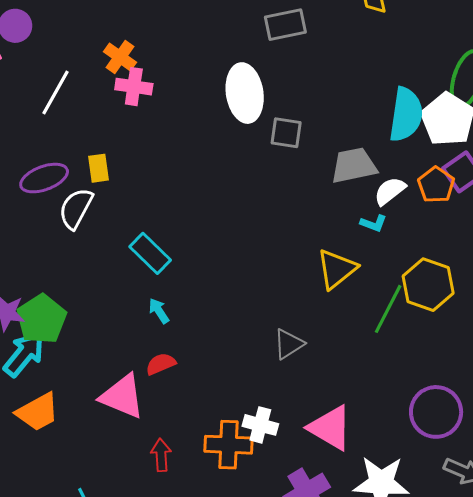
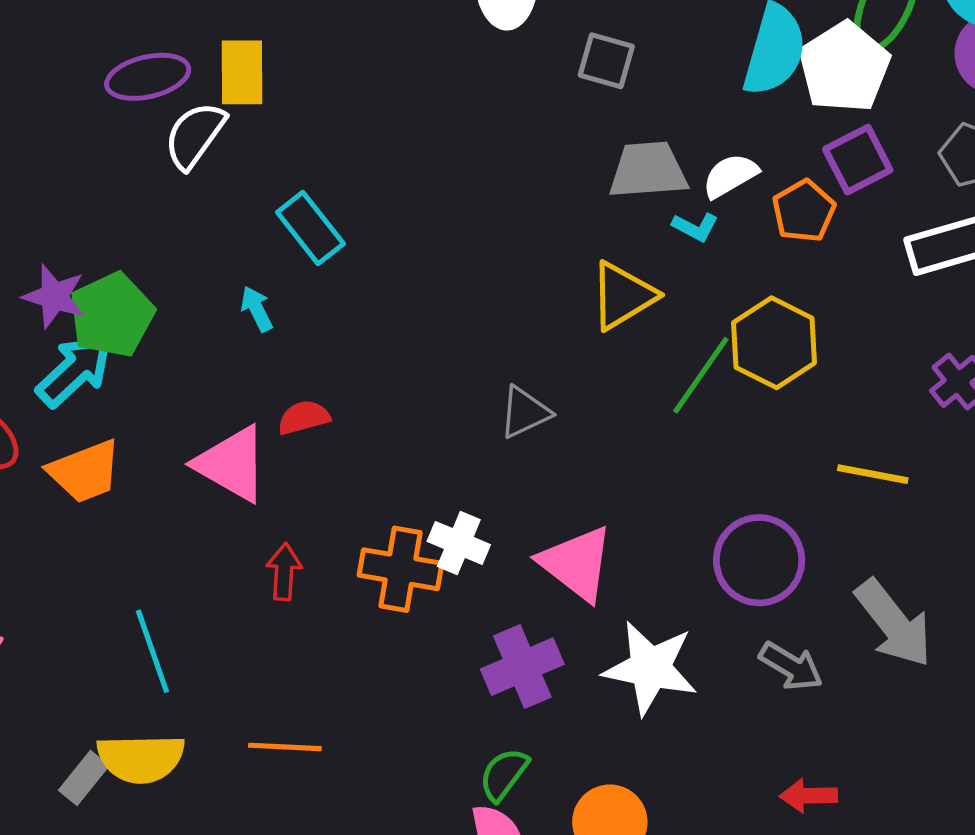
gray square: (286, 133) -> (606, 61), moved
gray trapezoid: (354, 165) -> (648, 170), moved
yellow rectangle: (99, 168) -> (242, 72), size x1.4
orange pentagon: (436, 185) -> (804, 211), moved
cyan arrow: (159, 311) -> (257, 309), moved

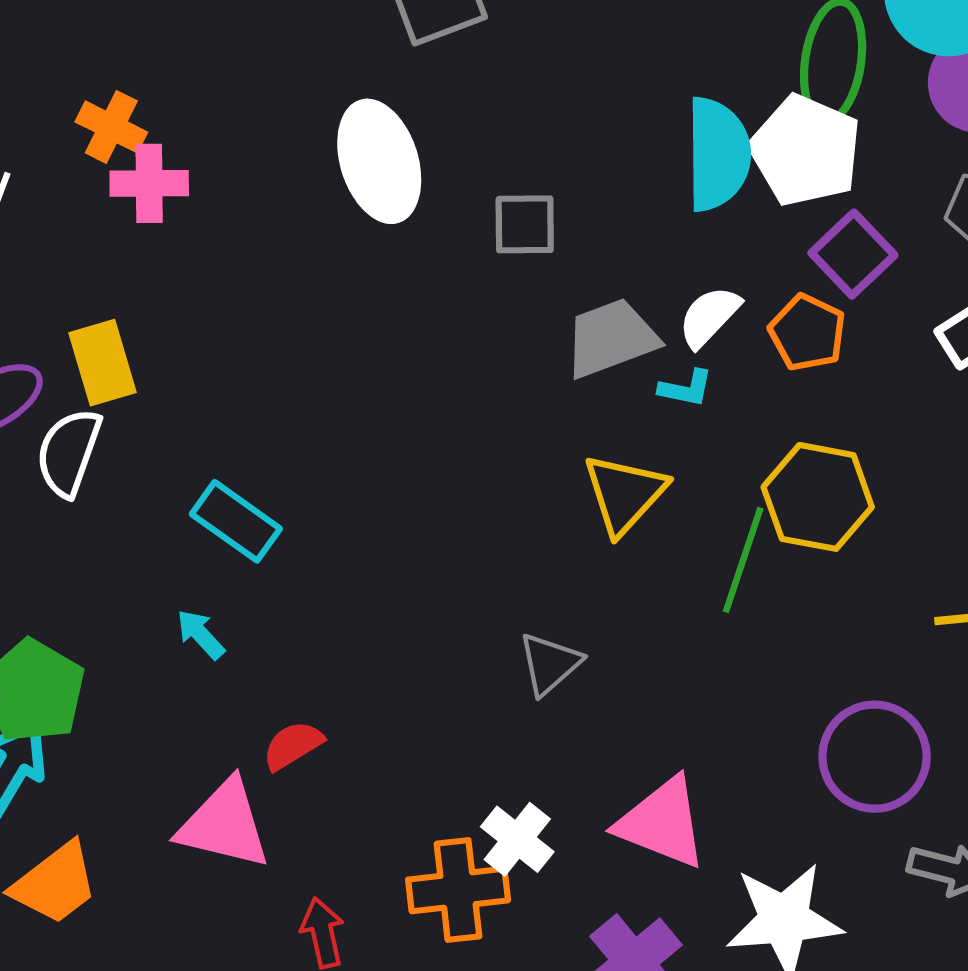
white cross: (459, 543) -> (517, 839), turned 32

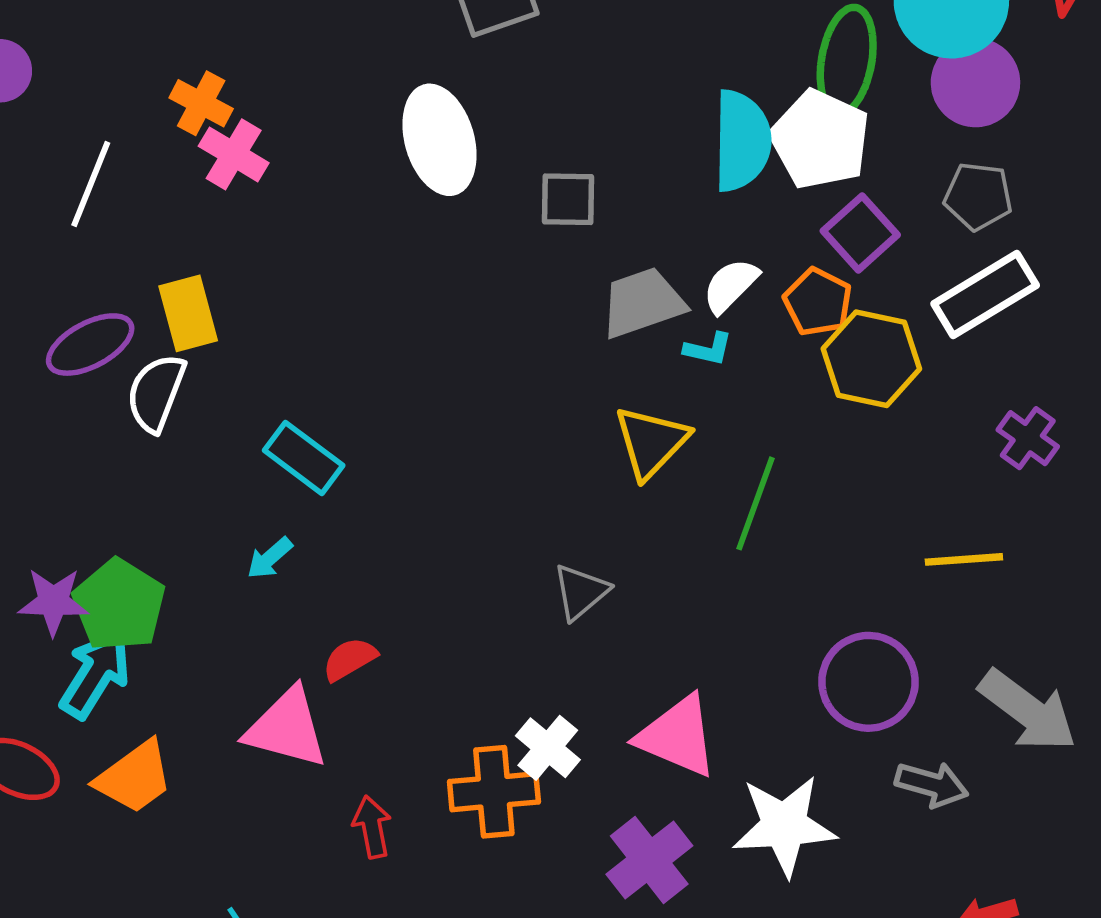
pink cross: (149, 183) -> (234, 154), turned 30
yellow hexagon: (818, 497) -> (871, 359), moved
cyan arrow: (201, 634) -> (270, 558), turned -90

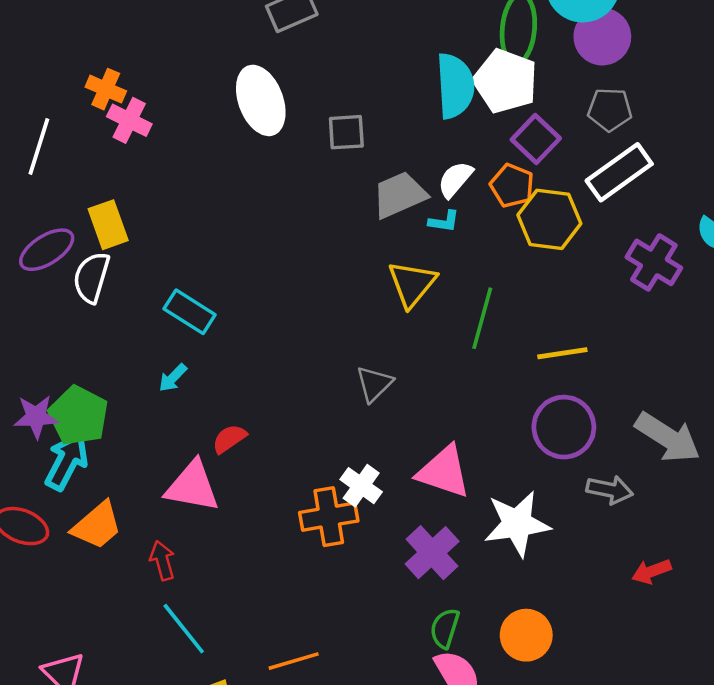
purple cross: (1028, 438) -> (654, 262), size x1.4
yellow line: (964, 559) -> (562, 353), moved
red arrow: (372, 827) -> (162, 561), moved

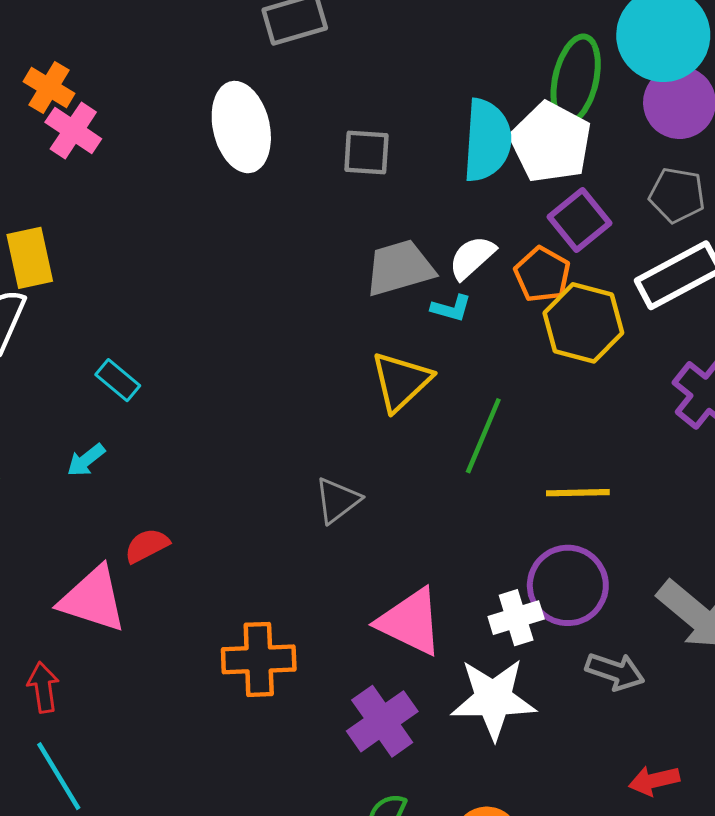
gray square: (346, 132) -> (366, 152), moved
cyan rectangle: (190, 312) -> (118, 380), size x0.7
white cross: (361, 486) -> (516, 618), moved, turned 30

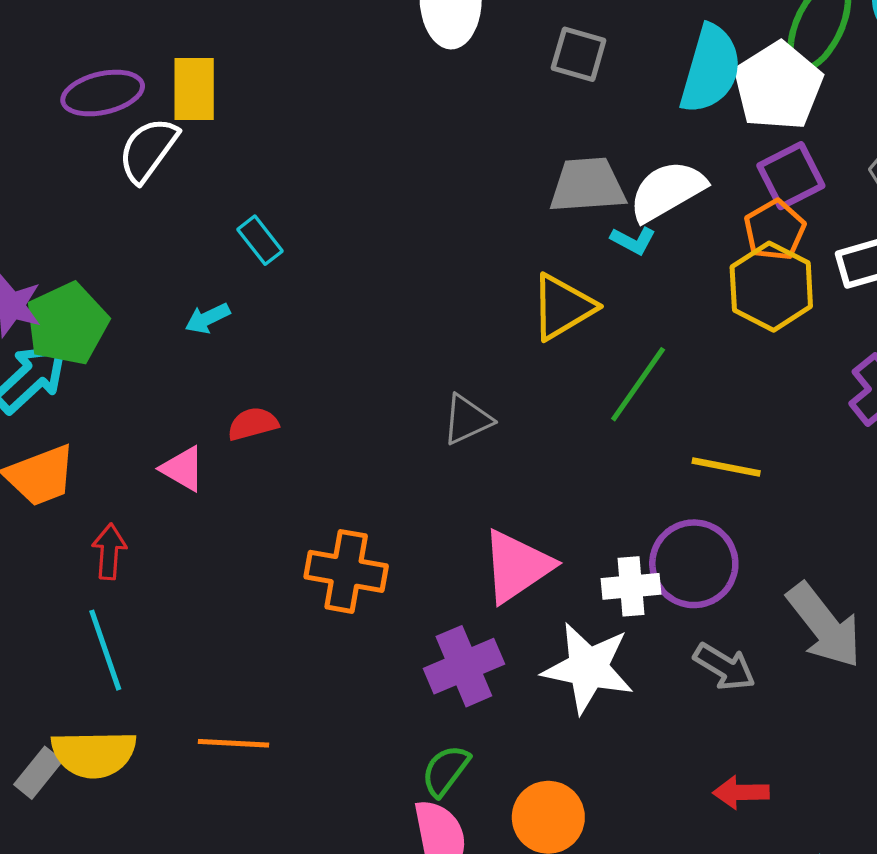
white semicircle: (472, 257) -> (667, 191), size x1.4
orange pentagon: (542, 274) -> (775, 230), moved
pink triangle: (93, 599) -> (183, 469), size x0.6
pink triangle: (410, 622) -> (517, 566), turned 48

